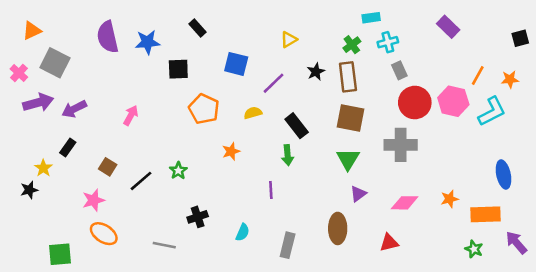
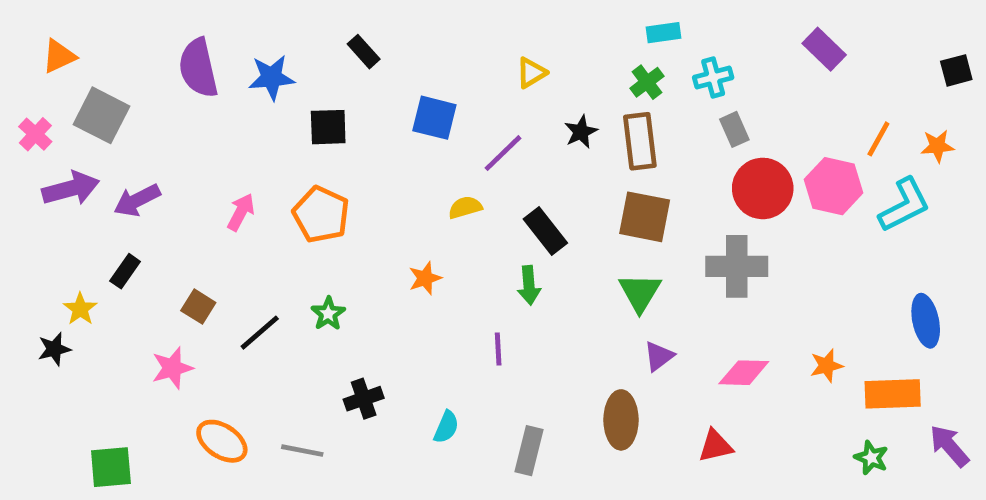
cyan rectangle: (371, 18) -> (664, 33), moved
orange pentagon: (204, 109) -> (321, 214), moved
orange ellipse: (104, 234) -> (222, 441), moved

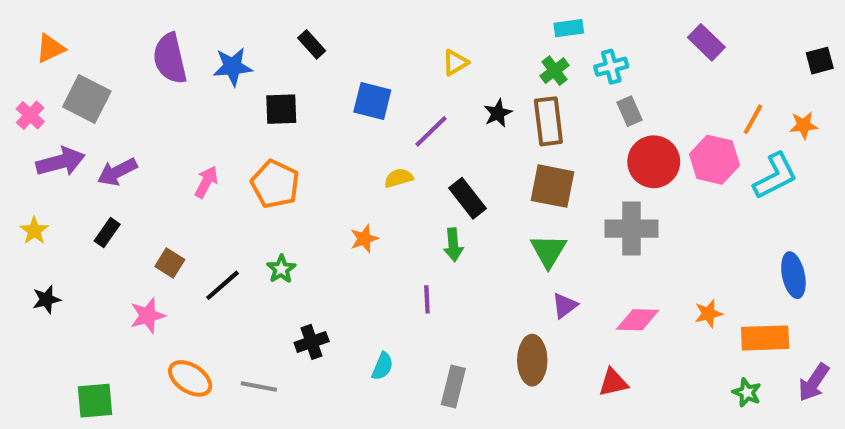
yellow star: (80, 309) -> (34, 231), moved
purple arrow: (949, 446) -> (814, 382), turned -105

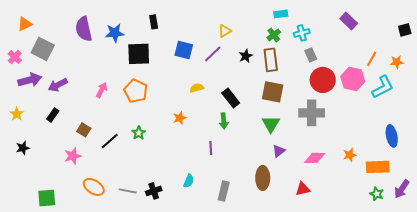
black rectangle: (312, 44) -> (154, 22), turned 32
black square: (281, 109) -> (139, 54), size x1.4
purple line: (431, 131) -> (213, 54), moved
black cross: (312, 342) -> (154, 191), moved
green star: (747, 393) -> (377, 194), moved

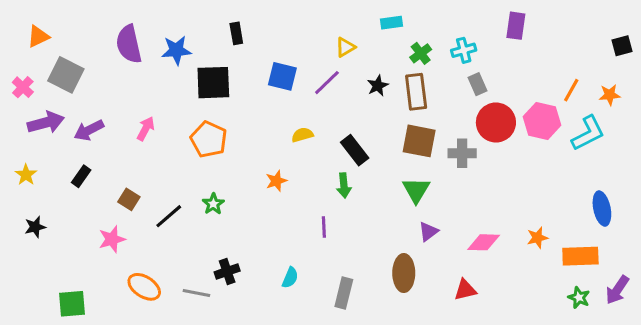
cyan rectangle: (281, 14) -> (391, 23), moved
purple rectangle: (349, 21) -> (516, 26), moved, turned 54
pink arrow: (102, 90) -> (146, 129), moved
gray cross: (312, 113) -> (462, 153), moved, size x0.7
black cross: (154, 191) -> (227, 271), moved

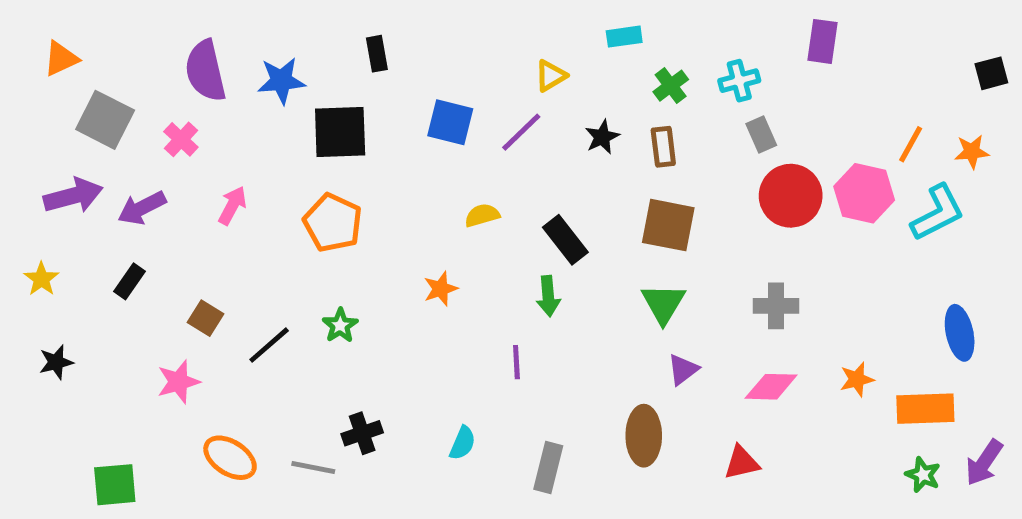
pink cross: (23, 87) -> (181, 139), moved
brown rectangle: (416, 92) -> (663, 147), size x0.7
gray cross: (462, 153) -> (776, 306), moved

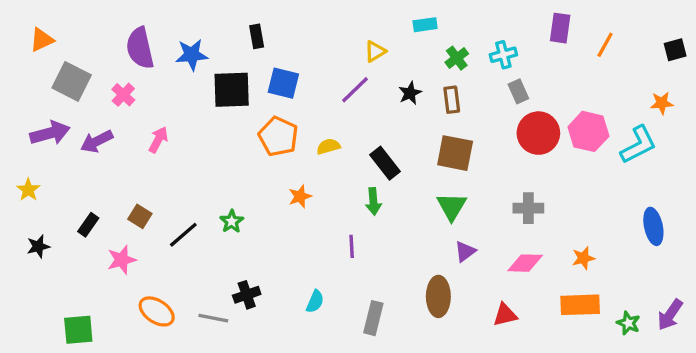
blue square: (450, 122) -> (283, 83), moved
orange line: (911, 144) -> (605, 45), moved
orange pentagon: (333, 223) -> (278, 136), moved
black rectangle: (130, 281) -> (88, 225), moved
orange rectangle: (925, 409) -> (580, 305), moved

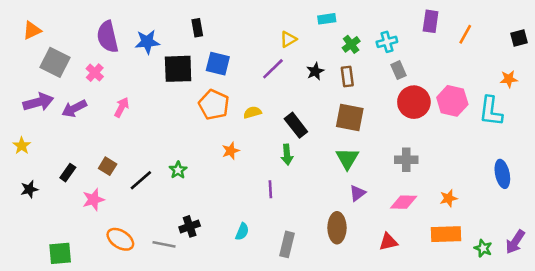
cyan L-shape: (638, 145) -> (491, 111), turned 124

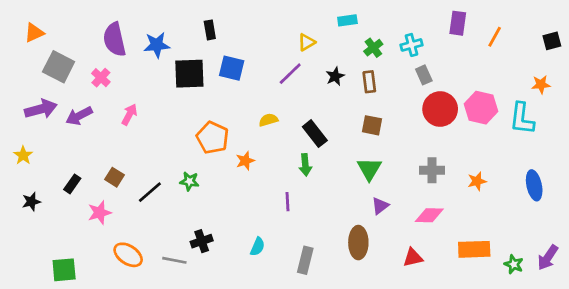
orange pentagon: (214, 105) -> (213, 138), moved
brown square: (350, 117) -> (372, 125), size x0.7
green star: (178, 170) -> (189, 181), turned -30
orange star: (449, 198) -> (477, 181), moved

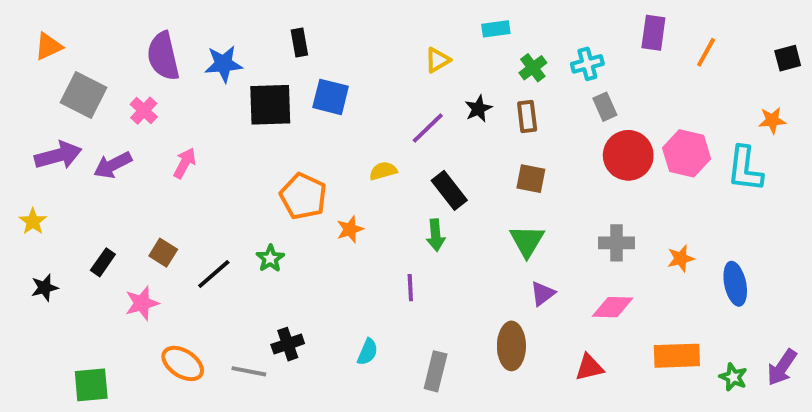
purple line: (290, 74) -> (428, 128), moved
green star: (189, 181) -> (270, 258), turned 30
blue ellipse: (534, 185) -> (735, 284), moved

